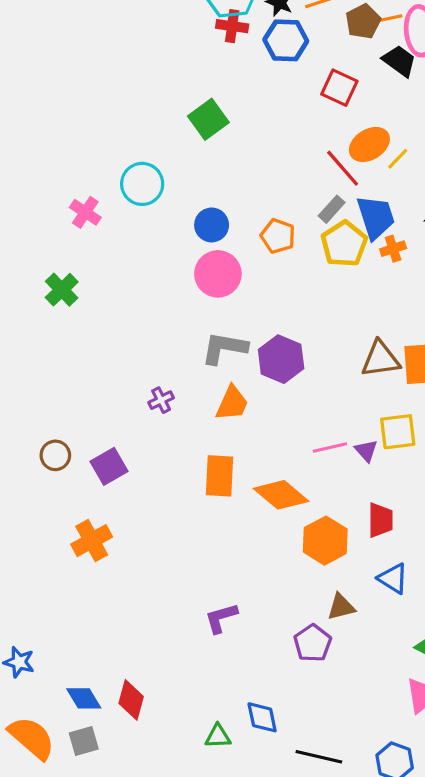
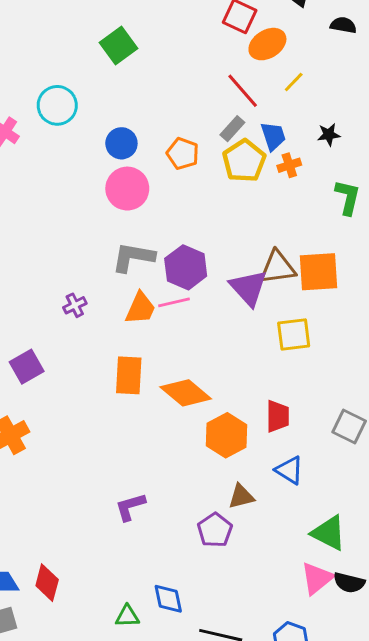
orange ellipse: (369, 144) -> (267, 44), moved
blue trapezoid: (376, 217) -> (273, 136), size x0.7
pink line: (330, 447) -> (174, 302), moved
purple triangle: (366, 451) -> (248, 288), moved, size x1.8

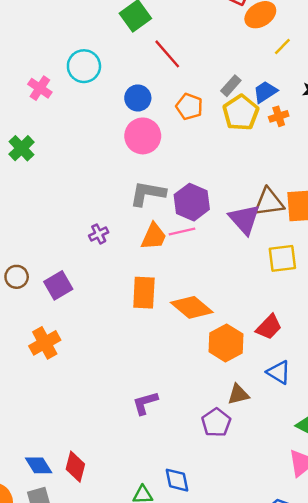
red line: (243, 91) -> (167, 54), moved
blue trapezoid: (273, 136) -> (265, 92), turned -105
red trapezoid: (278, 416) -> (269, 327), turned 44

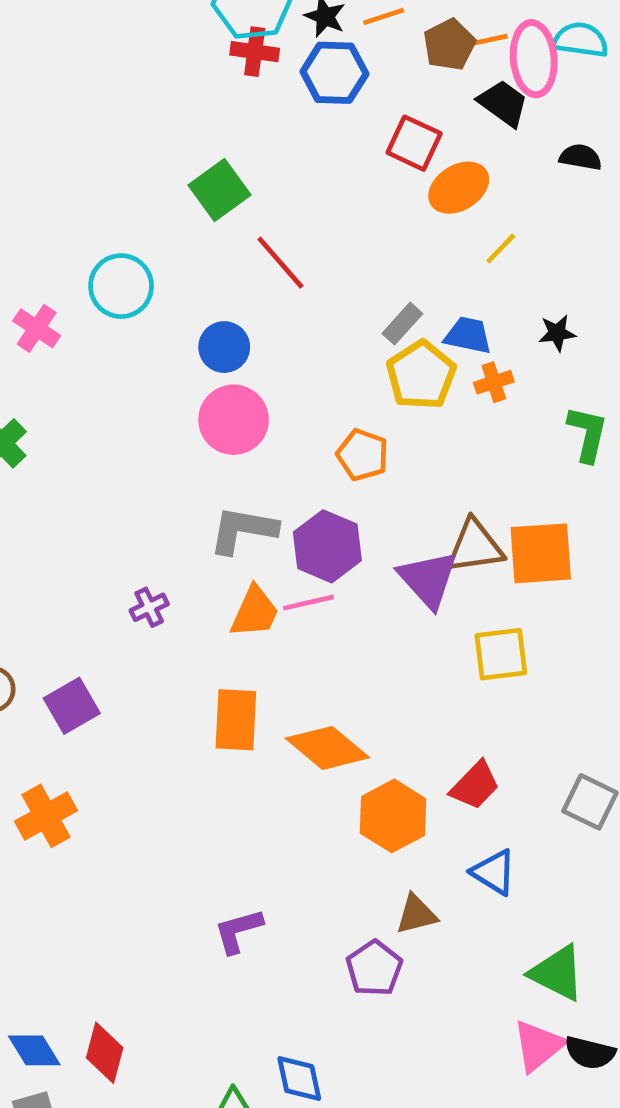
blue trapezoid: (265, 92) -> (468, 335), turned 45
orange pentagon: (189, 107) -> (363, 455), moved

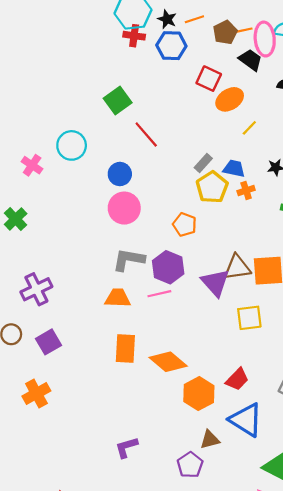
purple cross: (149, 607) -> (36, 289), moved, size x1.8
orange trapezoid: (255, 612) -> (118, 298), moved, turned -112
blue triangle: (494, 872) -> (246, 420), size x1.6

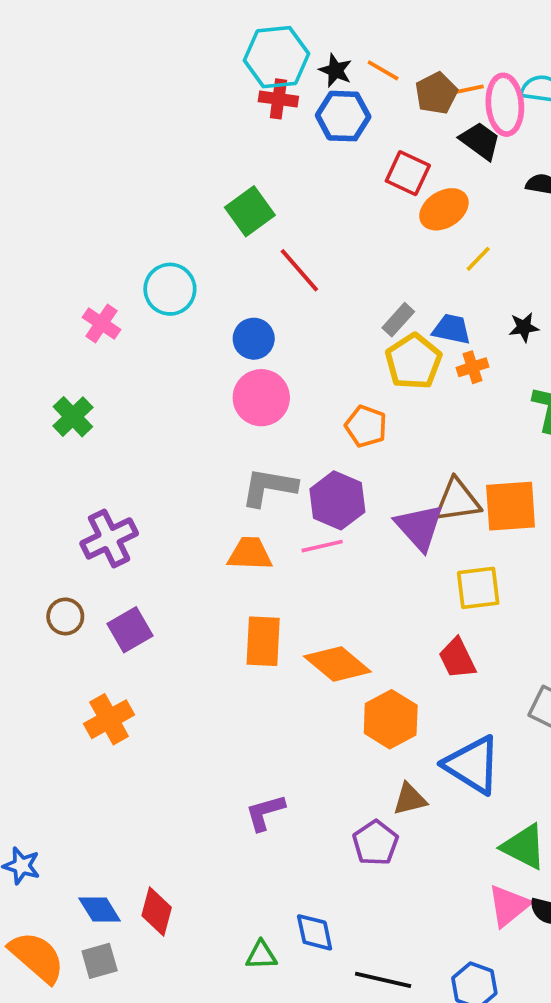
orange line: (194, 19) -> (383, 70), turned 48
red trapezoid: (237, 379) -> (457, 658), moved, turned 110

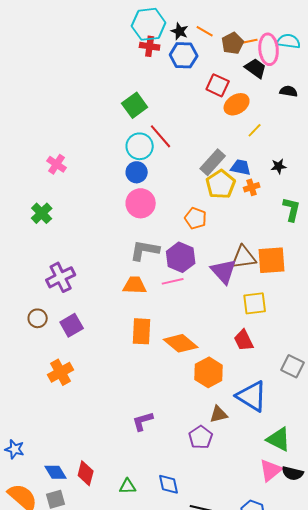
cyan circle: (170, 289) -> (140, 146), moved
gray rectangle: (398, 320) -> (213, 162), size x1.5
green triangle: (261, 955) -> (128, 486), moved

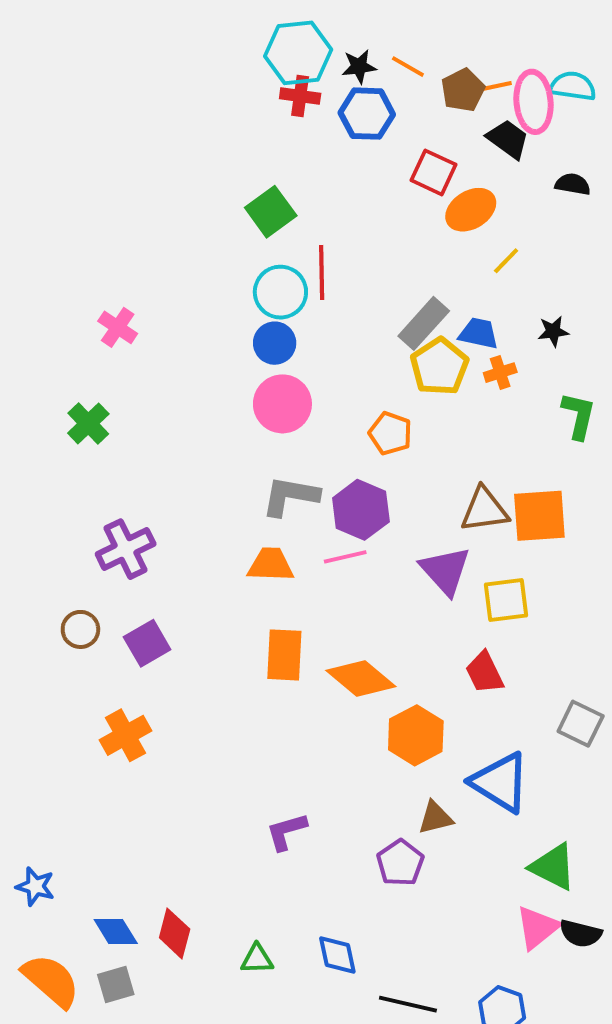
black star: (180, 31) -> (359, 67), turned -30
red line: (161, 136) -> (322, 272), turned 40
purple triangle: (224, 271) -> (445, 571), moved

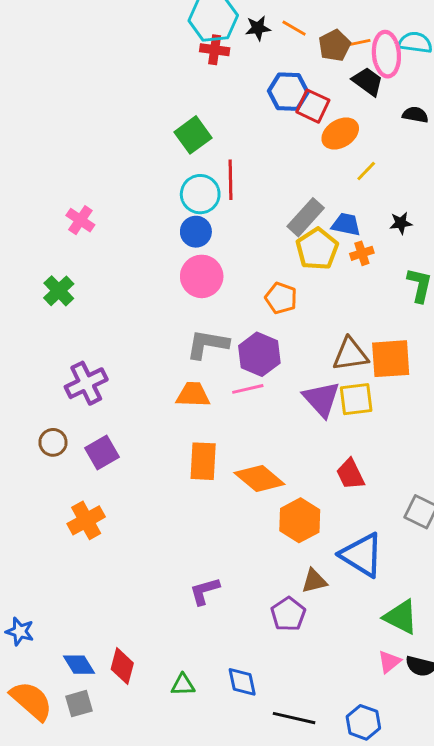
blue hexagon: (367, 114) -> (288, 92), moved
yellow square: (506, 600) -> (356, 399), moved
pink triangle: (537, 928) -> (389, 662), size x0.7

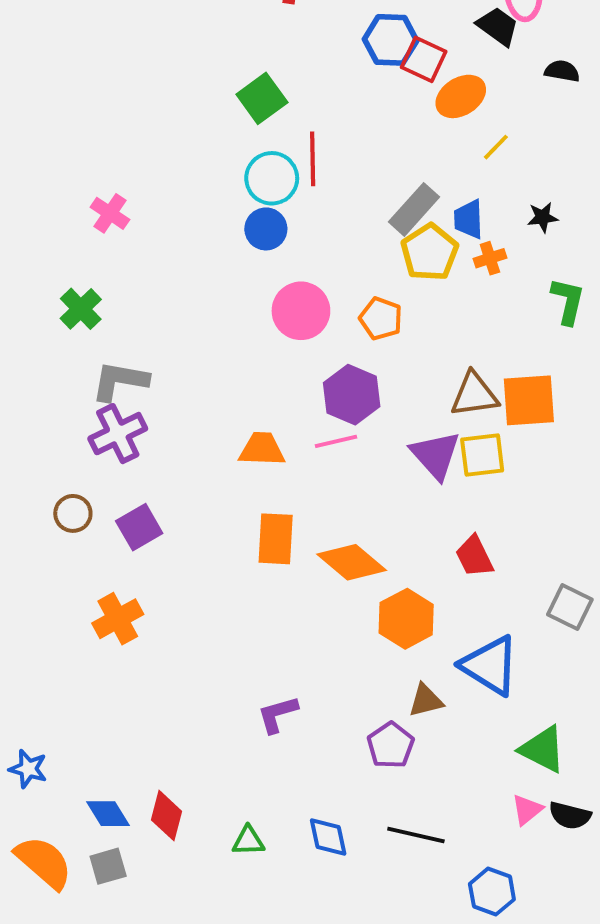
blue trapezoid: (346, 224) -> (469, 219), turned -104
pink circle: (202, 276) -> (301, 311), moved
gray L-shape: (207, 344) -> (120, 381), moved
black line: (294, 718) -> (416, 835), moved

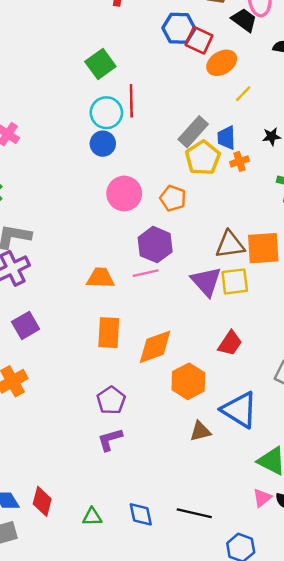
red trapezoid: (474, 556) -> (230, 343), turned -120
orange diamond: (352, 562) -> (155, 347), turned -60
purple pentagon: (391, 745) -> (111, 400), moved

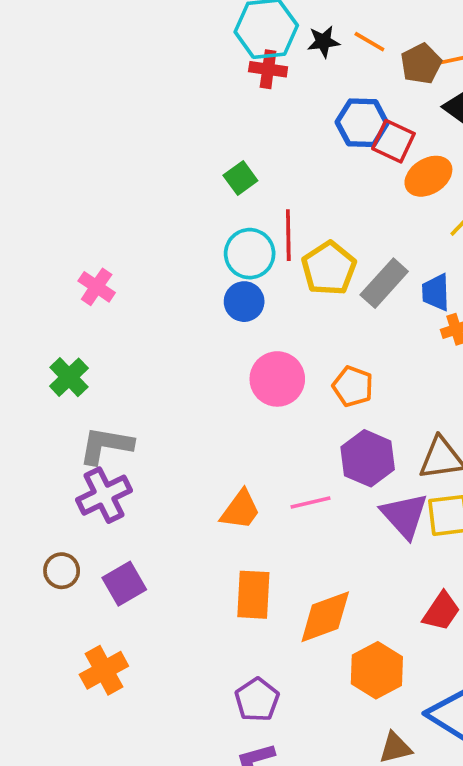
green square: (100, 64) -> (240, 178), size x0.7
yellow pentagon: (203, 158) -> (329, 268), moved
purple hexagon: (155, 245) -> (368, 458), moved
orange trapezoid: (100, 278) -> (240, 510), turned 124

